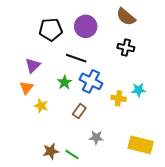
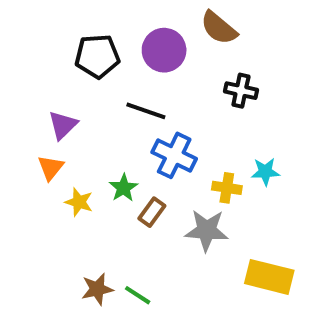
brown semicircle: (126, 17) -> (219, 28), moved
green star: (64, 82) -> (124, 188), moved
gray star: (96, 137) -> (207, 230), moved, size x1.5

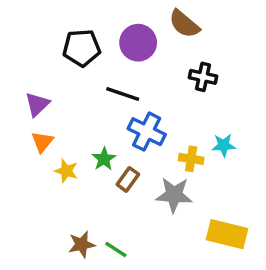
purple triangle: (63, 125) -> (37, 104), moved

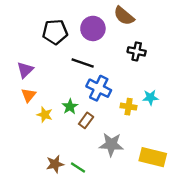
gray star: (174, 195) -> (111, 144), moved

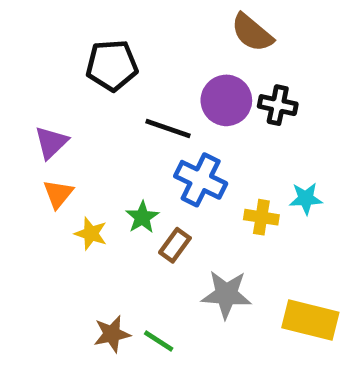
purple circle: (93, 28) -> (226, 100), moved

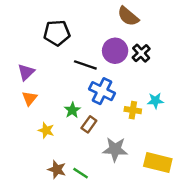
black cross: (278, 105) -> (141, 53), turned 36
yellow star: (91, 234) -> (46, 130), moved
brown star: (112, 334) -> (57, 170), turned 30

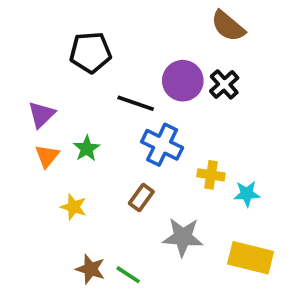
brown semicircle: (128, 16) -> (228, 26), moved
cyan star: (155, 101) -> (247, 194), moved
green star: (72, 110) -> (87, 148), moved

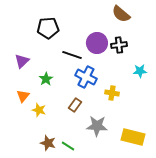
black cross: (224, 84) -> (119, 45), turned 35
orange triangle: (47, 156) -> (23, 96), moved
cyan star: (247, 194) -> (140, 71), moved

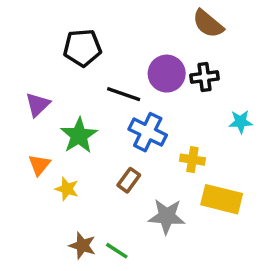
green star: (46, 79) -> (79, 136), size x1.5
yellow rectangle: (133, 137) -> (222, 199), moved

